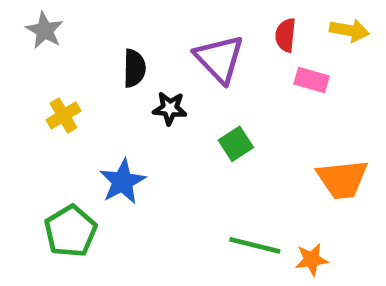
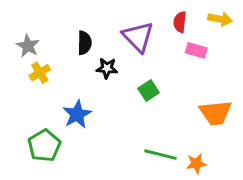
gray star: (45, 30) -> (28, 46), moved

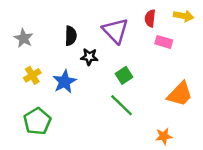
yellow cross: (40, 73) -> (32, 75), moved
orange trapezoid: (216, 113) -> (180, 94), turned -40
blue star: (77, 114) -> (64, 82), moved
green line: (160, 155) -> (122, 105), moved, turned 30

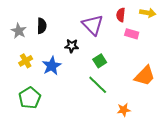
black semicircle: (71, 36) -> (42, 26), moved
orange star: (164, 136) -> (124, 110), moved

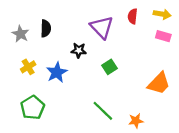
pink rectangle: (132, 34) -> (163, 36), moved
green line: (98, 85) -> (103, 111), moved

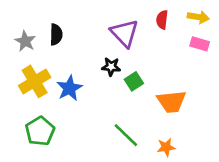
black star: (79, 50) -> (111, 67), moved
yellow cross: (28, 67) -> (35, 81), size x1.6
orange trapezoid: (159, 83) -> (171, 102), moved, turned 40

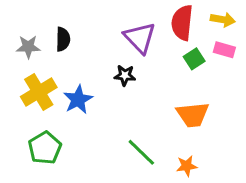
red semicircle: (162, 20) -> (182, 23), size x1.6
gray star: (25, 41) -> (28, 47), turned -30
green square: (134, 81) -> (194, 59), moved

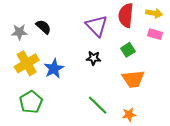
black semicircle: (63, 39) -> (43, 27), turned -49
green square: (194, 59) -> (128, 50), moved
black star: (125, 75) -> (94, 58), moved

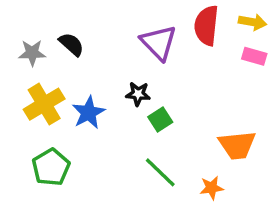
green square: (128, 50) -> (160, 119), moved
black star: (94, 58) -> (138, 94), moved
orange trapezoid: (133, 79) -> (237, 145), moved

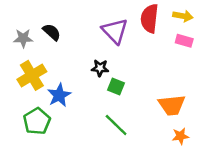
blue star: (89, 113) -> (59, 95), moved
green square: (160, 119) -> (116, 87), turned -35
orange star: (212, 188) -> (180, 136), moved

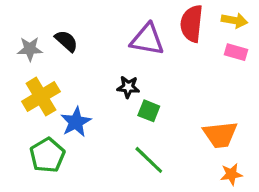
purple triangle: (115, 31) -> (147, 39), turned -36

